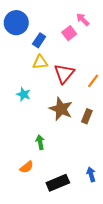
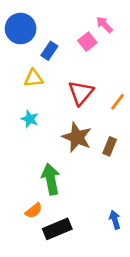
yellow triangle: (40, 62) -> (34, 78), moved
green arrow: (40, 142) -> (51, 179), size x1.6
black rectangle: (58, 183) -> (57, 229), moved

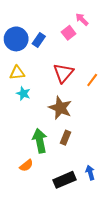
blue circle: (21, 29) -> (16, 39), moved
yellow triangle: (34, 78) -> (17, 73), moved
brown rectangle: (110, 146) -> (65, 138), moved
black rectangle: (57, 229) -> (64, 180), moved

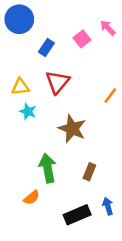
pink arrow: (82, 19) -> (108, 28), moved
blue circle: (16, 39) -> (19, 19), moved
red triangle: (63, 73) -> (57, 82), moved
brown rectangle: (65, 138) -> (89, 172), moved

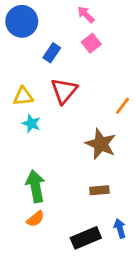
pink arrow: (108, 28) -> (86, 15), moved
brown star: (72, 129) -> (101, 144), moved
green arrow: (48, 168) -> (35, 186), moved
brown rectangle: (89, 172) -> (99, 190), turned 63

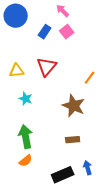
blue rectangle: (52, 53) -> (45, 32), moved
cyan star: (31, 124) -> (26, 99), moved

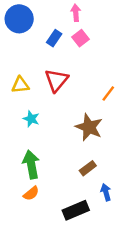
pink arrow: (63, 11) -> (76, 13), turned 40
brown rectangle: (73, 140) -> (88, 168), turned -32
blue arrow: (88, 168) -> (106, 192), moved

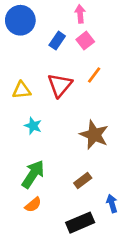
orange line: (108, 94) -> (94, 75), moved
green arrow: (31, 165) -> (33, 174), turned 44
brown rectangle: (88, 168) -> (83, 181), moved

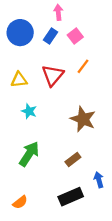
pink arrow: (80, 14) -> (58, 12), moved
blue circle: (20, 20) -> (20, 33), moved
orange semicircle: (33, 205) -> (20, 202), moved

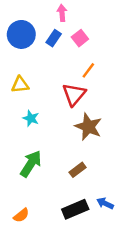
red triangle: (53, 75) -> (74, 94), moved
blue arrow: (99, 180) -> (105, 203), moved, turned -48

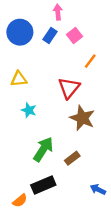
orange line: (88, 70) -> (90, 61), moved
green arrow: (31, 164) -> (43, 149), moved
black rectangle: (75, 209) -> (43, 185), moved

